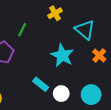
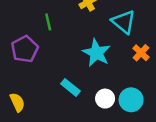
green line: (22, 30) -> (48, 22), turned -40
white circle: (61, 94) -> (105, 99), moved

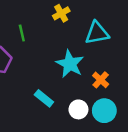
cyan triangle: (124, 22) -> (97, 33), turned -50
orange cross: (141, 53) -> (101, 80), moved

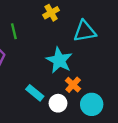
orange cross: (101, 80) -> (73, 85), moved
white circle: (78, 109) -> (58, 103), moved

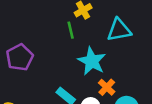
green line: (14, 31) -> (71, 30), moved

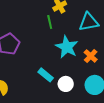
orange cross: (107, 87) -> (91, 56), moved

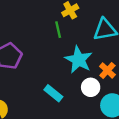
white circle: (66, 84) -> (91, 87), moved

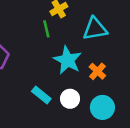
white circle: (91, 87) -> (70, 99), moved

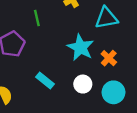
green line: (46, 29) -> (37, 18), moved
cyan rectangle: (41, 95) -> (45, 81), moved

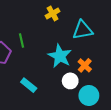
green line: (37, 18) -> (21, 40), moved
white circle: (83, 84) -> (70, 81), moved

